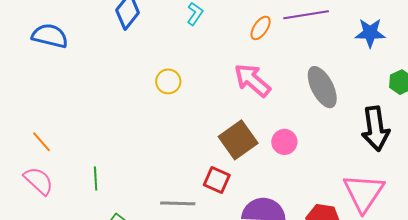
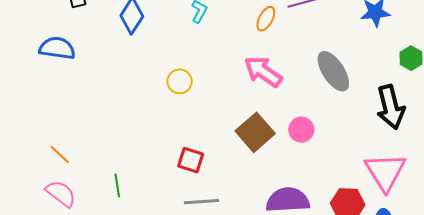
red square: (217, 180) -> (191, 160), moved

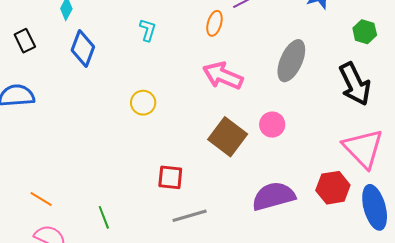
gray ellipse: (333, 71) -> (291, 61), turned 69

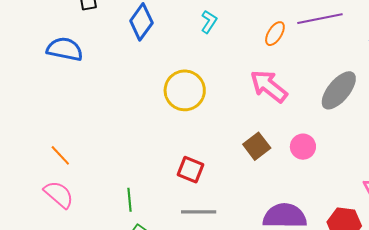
yellow circle: (143, 103) -> (185, 90), size x1.6
brown square: (228, 137) -> (257, 146), size x0.7
green line: (104, 217) -> (130, 200), moved

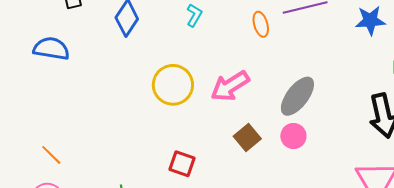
orange ellipse: (275, 34) -> (261, 24), turned -45
pink arrow: (269, 86) -> (230, 86), moved, turned -69
gray ellipse: (339, 90) -> (297, 96), moved

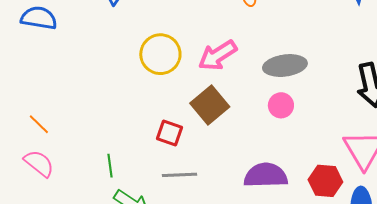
gray ellipse: (297, 96) -> (285, 66), turned 45
brown square: (247, 138) -> (210, 105), moved, size x1.4

